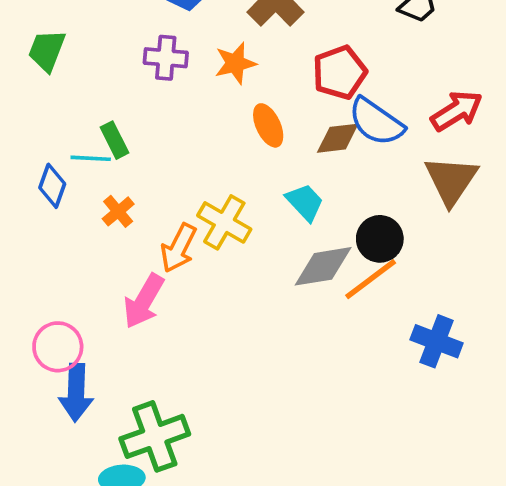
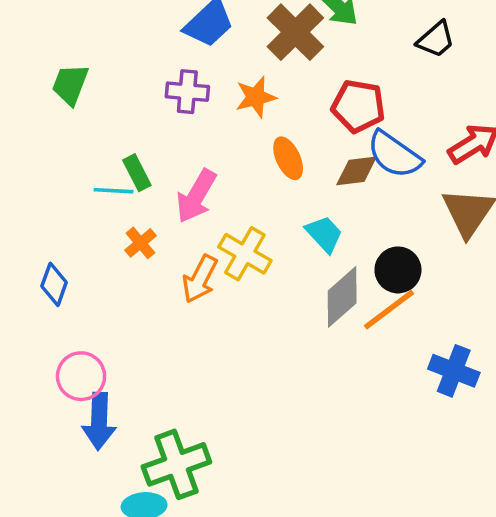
red pentagon: (340, 72) -> (358, 106), turned 30
blue diamond: (52, 186) -> (54, 284), moved
gray diamond: (323, 266) -> (342, 297), turned -32
pink arrow: (144, 301) -> (196, 196), moved

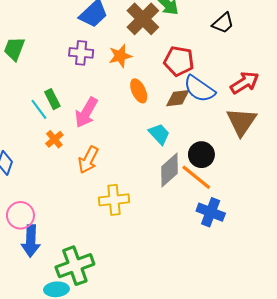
cyan line: (113, 191) -> (39, 109), turned 50
yellow cross: (245, 254) -> (114, 200), moved, turned -36
orange line: (389, 310) -> (196, 177), turned 76
blue cross: (454, 371) -> (211, 212), moved

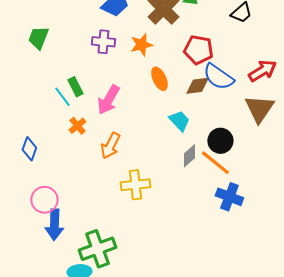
gray diamond: (170, 170) -> (189, 156), size x0.7

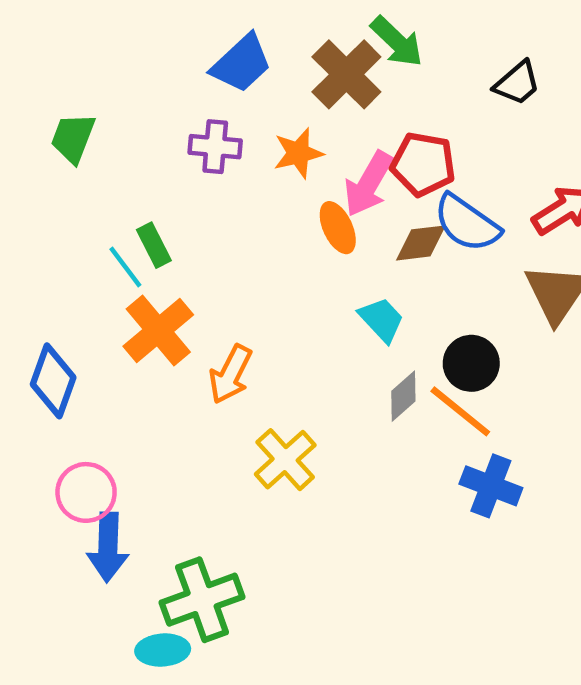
pink arrow: (108, 100) -> (368, 184), moved
orange cross: (77, 126) -> (158, 330), size x1.8
blue diamond: (29, 149) -> (53, 381), size x1.4
yellow cross: (135, 185) -> (285, 460), turned -36

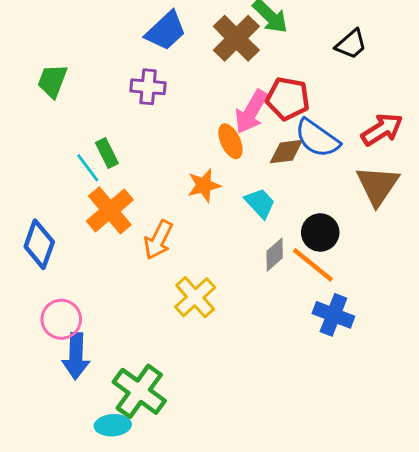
orange star: (298, 153) -> (204, 185), moved
green cross: (202, 600) -> (139, 391), turned -34

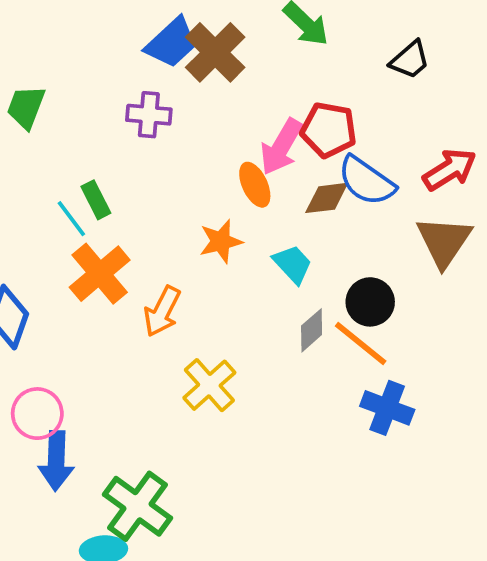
brown cross: (236, 38) -> (215, 52), moved

